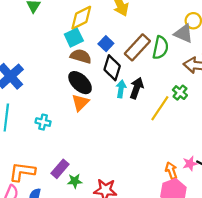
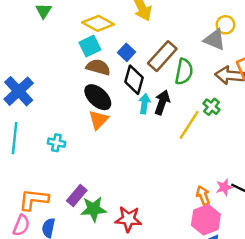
yellow diamond: (81, 18) -> (98, 23), turned 56
green semicircle: (160, 48) -> (184, 72), moved
green star: (75, 181) -> (94, 209), size x1.5

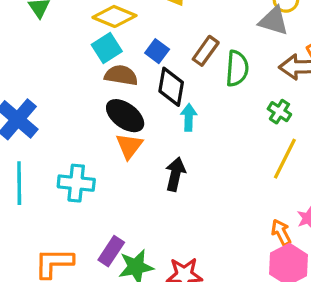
brown rectangle: (162, 56) -> (206, 51), size x0.7
black arrow: (162, 102) -> (175, 174), moved
yellow line: (189, 125) -> (285, 159), moved
cyan cross: (56, 143) -> (76, 183), size x1.5

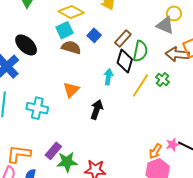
black diamond: (171, 87) -> (125, 61), moved
black ellipse: (125, 116) -> (26, 45), moved
yellow line: (285, 159) -> (140, 85), moved
orange arrow: (281, 232) -> (155, 151), turned -126

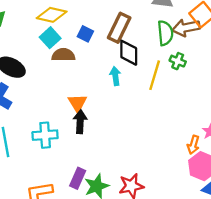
brown rectangle: (123, 39) -> (119, 28), size x1.4
green semicircle: (140, 51) -> (165, 33), moved
black arrow: (97, 110) -> (80, 122), moved

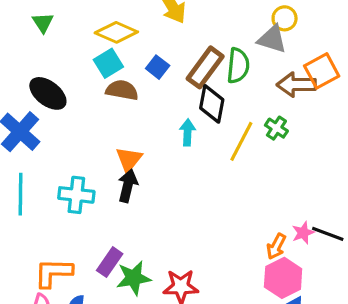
green semicircle: (165, 33) -> (238, 66), moved

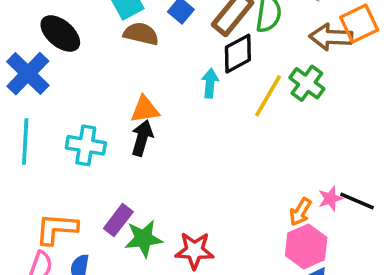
black diamond: (212, 104) -> (238, 54), turned 48
green cross: (276, 128) -> (307, 83), size x1.4
orange triangle: (129, 159) -> (145, 110), turned 40

